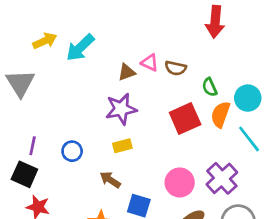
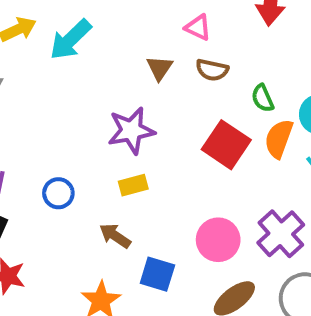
pink triangle: (150, 63) -> (198, 27), moved
brown triangle: (127, 72) -> (160, 68), moved, turned -36
red square: (185, 118) -> (226, 145), turned -32

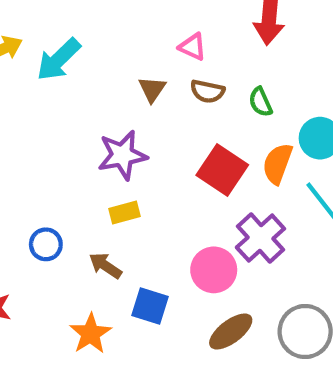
green semicircle: (263, 98) -> (260, 102), moved
blue circle: (58, 193) -> (46, 244), moved
purple cross: (281, 234) -> (260, 238), moved

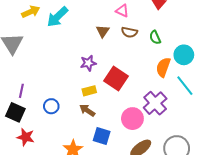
purple star: (122, 155) -> (88, 63), size x0.7
red square: (222, 170) -> (116, 78), moved
brown arrow: (105, 266) -> (87, 110), moved

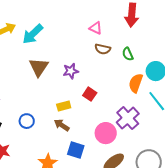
brown triangle: (103, 31) -> (39, 67), moved, size x1.5
purple star: (88, 63) -> (71, 71), moved
red square: (116, 78) -> (90, 94), size x0.6

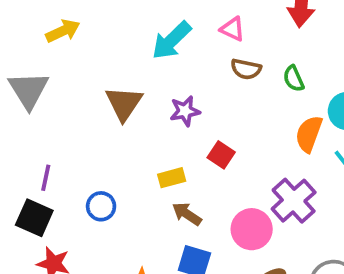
cyan arrow: (33, 34) -> (172, 40), moved
brown arrow: (62, 125) -> (187, 214), moved

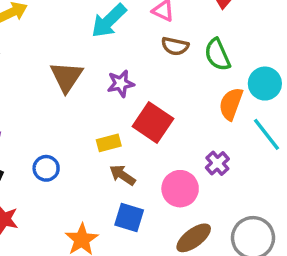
green semicircle: (294, 79) -> (217, 55), size x1.4
red square: (221, 155) -> (153, 123), size x1.6
purple cross: (294, 201) -> (217, 163), size x0.6

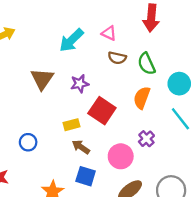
orange semicircle: (231, 104) -> (142, 98), moved

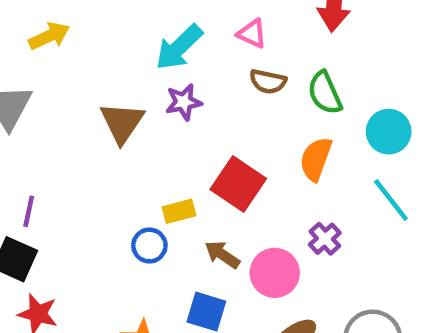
purple star: (80, 84) -> (184, 102), moved
blue circle: (28, 142) -> (149, 246), moved
brown arrow: (81, 147) -> (222, 255), moved

